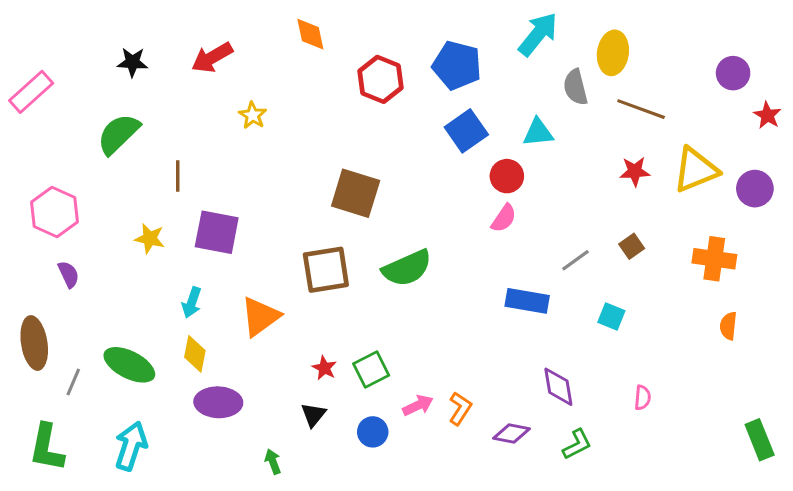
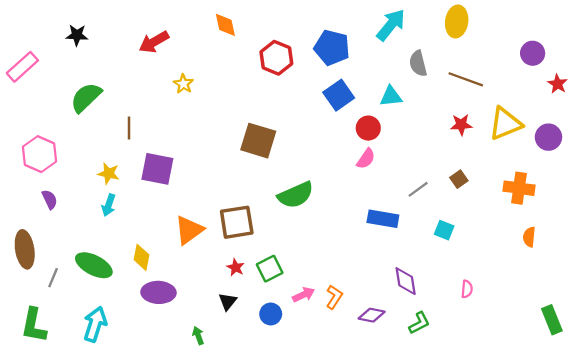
yellow ellipse: (613, 53) -> (457, 21), moved
black star: (132, 62) -> (77, 35), moved
brown square: (326, 270) -> (237, 222), moved
cyan arrow: (192, 302) -> (109, 205), moved

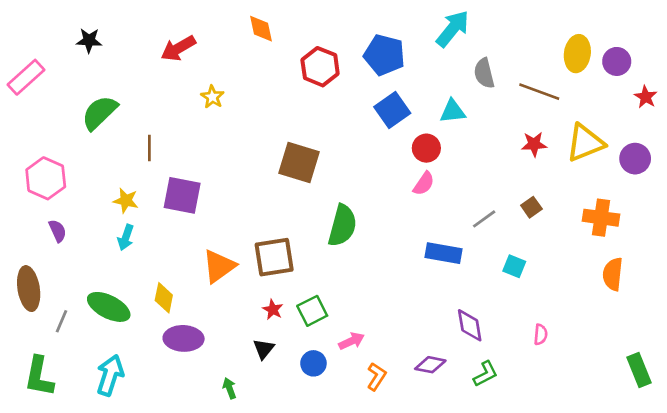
yellow ellipse: (457, 21) -> (577, 54), moved
green semicircle: (296, 195) -> (342, 226), turned -51
orange semicircle: (529, 237) -> (613, 274), size x1.4
orange L-shape: (334, 297) -> (376, 376), moved

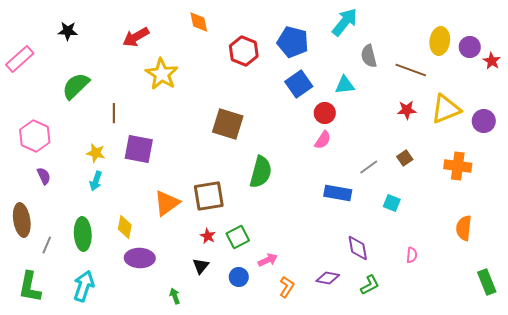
yellow star: (212, 97) -> (162, 74), size x1.8
red star: (646, 97) -> (492, 61), moved
orange semicircle: (613, 274) -> (464, 228), moved
green ellipse: (109, 307) -> (83, 234), turned 60

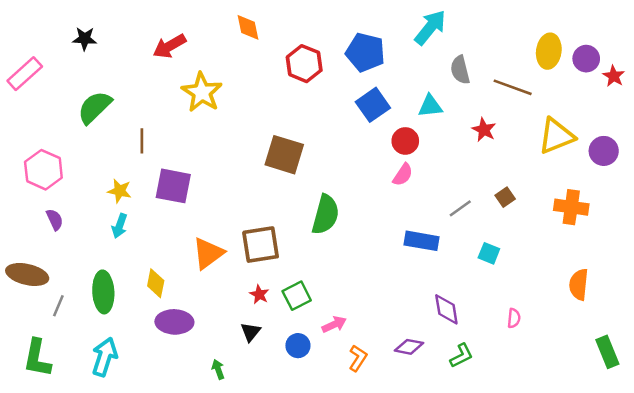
red star: (407, 110) -> (484, 130), moved, turned 30
brown ellipse: (22, 220) -> (27, 274), turned -68

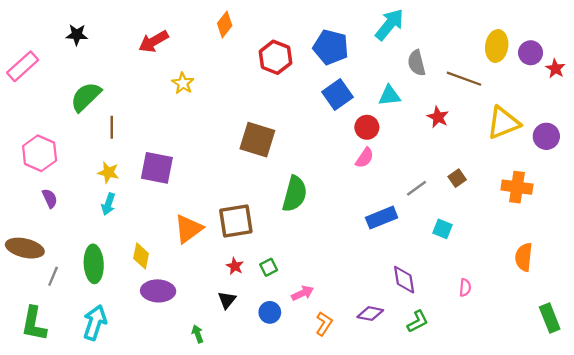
orange diamond: (248, 27) -> (225, 25), turned 50
yellow star: (202, 92) -> (183, 83), size x0.6
brown line: (142, 141) -> (112, 127), moved
blue rectangle: (422, 241) -> (382, 218), turned -32
green square: (297, 296) -> (269, 267), size x0.7

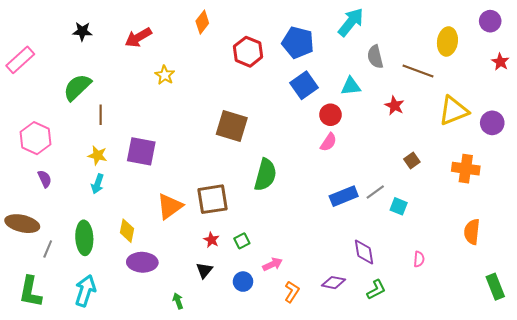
black star: (77, 35) -> (82, 31), moved
purple circle: (531, 53) -> (490, 21), moved
gray line: (417, 188) -> (375, 192), moved

